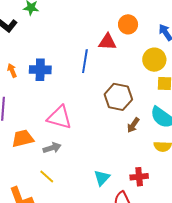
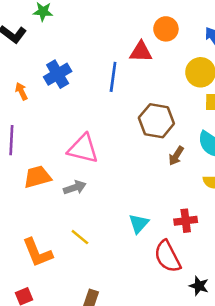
blue cross: (40, 70) -> (58, 74), moved, turned -30
yellow line: (47, 176) -> (80, 237), moved

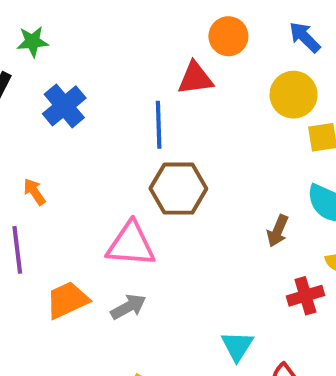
blue cross: (58, 74) -> (64, 106), moved
orange arrow: (21, 91) -> (34, 192), moved
brown hexagon: (156, 121) -> (178, 189), moved
red cross: (186, 221) -> (305, 296), moved

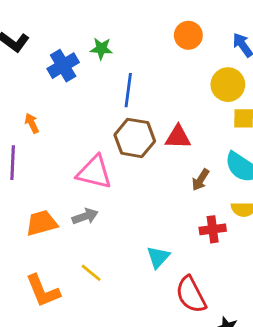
green star: (33, 42) -> (101, 49), moved
red triangle: (195, 78) -> (178, 137), moved
orange trapezoid: (67, 300) -> (42, 223), moved

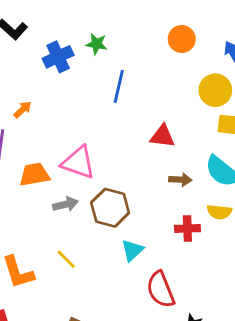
orange arrow: (32, 123) -> (23, 110), turned 66
brown hexagon: (135, 138) -> (110, 208), moved
brown arrow: (200, 180) -> (180, 180), turned -125
orange trapezoid: (42, 223) -> (34, 175), moved

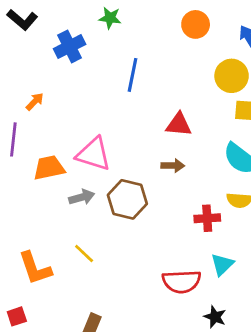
green star: (97, 44) -> (110, 18), moved
brown arrow: (180, 180) -> (173, 166), moved
cyan triangle: (132, 250) -> (222, 264), moved
red semicircle: (161, 289) -> (182, 282), turned -69

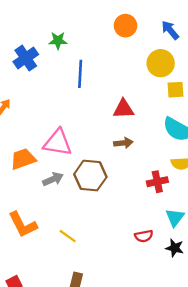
green star: (110, 18) -> (58, 41), moved
yellow line: (84, 254) -> (68, 236), moved
orange L-shape: (35, 268) -> (23, 225), moved
red semicircle: (182, 282) -> (144, 236), size x0.6
black star: (215, 317) -> (175, 248), moved

